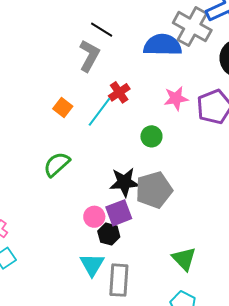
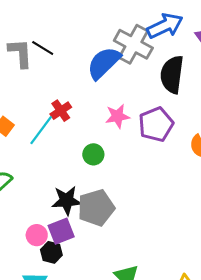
blue semicircle: (163, 45) -> (104, 63), turned -45
gray L-shape: (89, 56) -> (20, 53), moved, turned -32

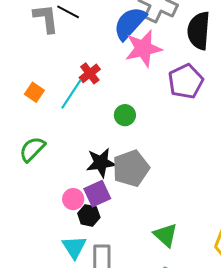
pink star: (118, 116) -> (143, 49), moved, size x1.5

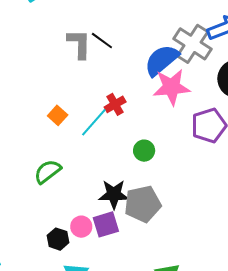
black hexagon: (89, 215) -> (58, 239), moved

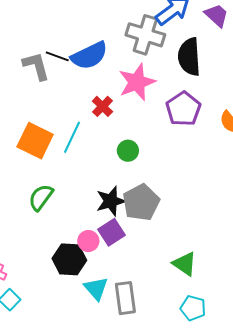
blue semicircle: (162, 60) -> (89, 56), moved, turned -150
red cross: (115, 104) -> (102, 106), moved
orange square: (58, 115) -> (35, 141), size x1.8
black hexagon: (58, 239) -> (69, 259), size x1.5

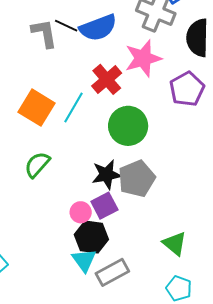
red cross: (102, 106) -> (107, 79), size x1.4
green circle: (128, 151) -> (128, 126), size x1.8
black hexagon: (69, 259) -> (91, 237), moved
gray rectangle: (125, 298) -> (112, 272), turned 64

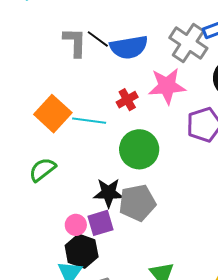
red cross: (107, 79) -> (127, 100), size x0.7
cyan line: (74, 107) -> (89, 121), turned 56

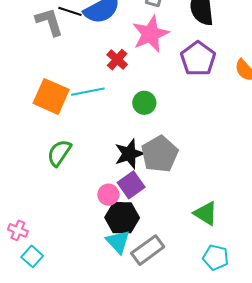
green circle: (139, 149) -> (144, 103), size x0.6

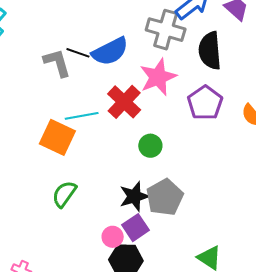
red cross: (117, 60) -> (124, 102), size x1.6
cyan line: (88, 92) -> (82, 116), moved

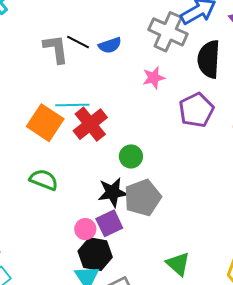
blue semicircle: (110, 51) -> (110, 45), size x0.6
pink star: (158, 77) -> (154, 78), size x0.6
red cross: (124, 102) -> (90, 124), moved
green circle: (150, 146) -> (131, 156), moved
green semicircle: (64, 194) -> (44, 180), turned 68

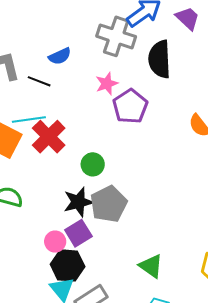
black line: (78, 42) -> (39, 81), moved
purple pentagon: (196, 110) -> (130, 106), moved

